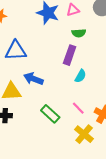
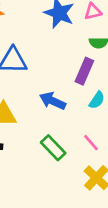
blue arrow: (33, 79) -> (53, 101), moved

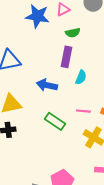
pink line: (91, 143) -> (83, 111), turned -32

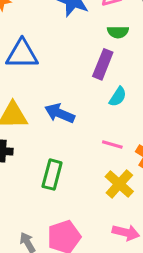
blue arrow: (47, 85) -> (60, 113), moved
green rectangle: (55, 121) -> (52, 175), moved, turned 60

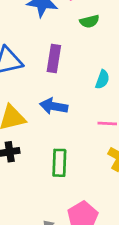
purple rectangle: (103, 64) -> (54, 58), moved

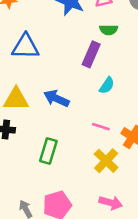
purple rectangle: (54, 58) -> (91, 54), moved

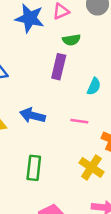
cyan semicircle: (107, 85) -> (94, 86), moved
pink line: (101, 127) -> (79, 121), moved

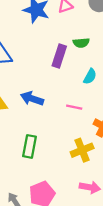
green semicircle: (71, 40) -> (81, 43), moved
yellow cross: (91, 167) -> (82, 150), turned 30

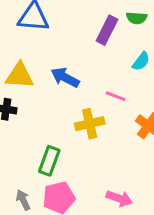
green rectangle: (29, 146) -> (49, 161), moved
yellow cross: (82, 150) -> (90, 124), moved

